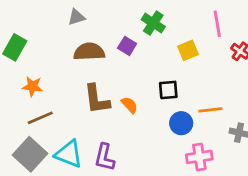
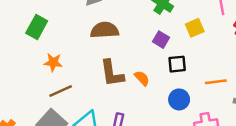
purple square: (127, 46) -> (161, 40), moved
blue circle: (181, 123) -> (179, 99), moved

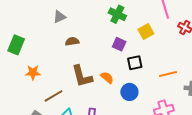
brown semicircle: (105, 30) -> (72, 41), size x0.6
brown line: (61, 91) -> (54, 96), moved
blue circle: (179, 99) -> (129, 92), moved

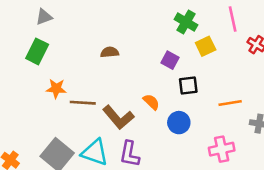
green cross: (117, 14) -> (186, 22), moved
gray triangle: (59, 17) -> (44, 17), moved
brown L-shape: (82, 76) -> (118, 117), moved, turned -30
brown line: (54, 96) -> (83, 103), moved, turned 30

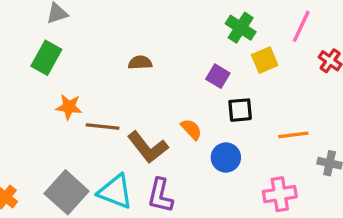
pink line: (233, 19) -> (301, 26), turned 35

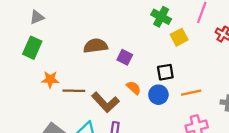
brown semicircle: (140, 63) -> (96, 46), size x1.5
purple square: (218, 76) -> (125, 57), moved
orange line: (293, 135) -> (191, 93), moved
blue circle: (226, 158) -> (158, 95), moved

